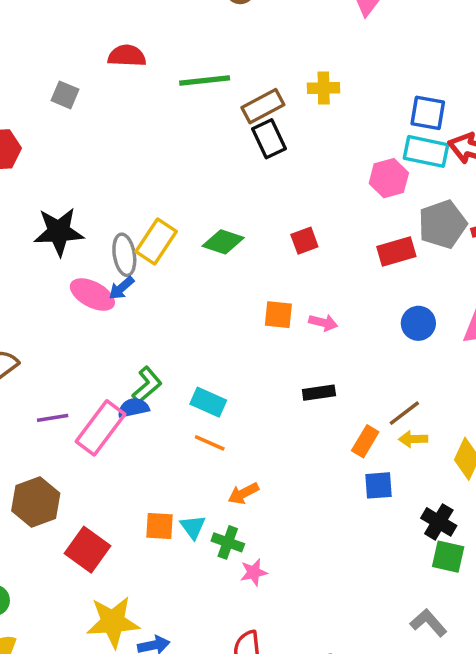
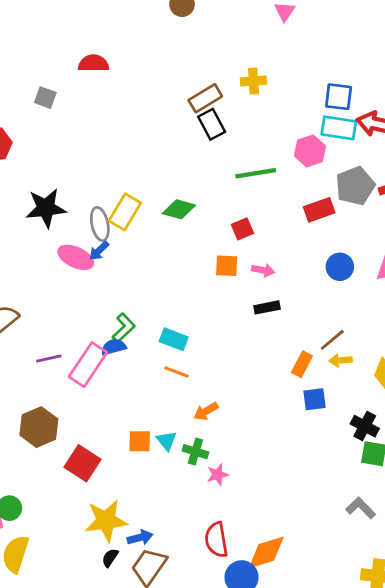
green line: (205, 81) -> (256, 173), moved
red square: (304, 241) -> (242, 229), moved
black rectangle: (319, 393) -> (267, 307), moved

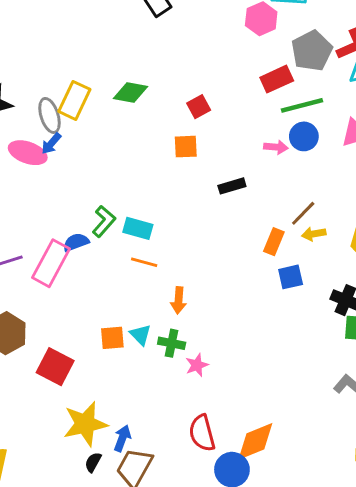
green line: (256, 173) -> (302, 105), moved
pink arrow: (263, 270) -> (276, 147), moved
green L-shape: (124, 328) -> (104, 221), moved
orange arrow: (206, 411) -> (178, 300), turned -50
blue arrow: (140, 538) -> (122, 438), turned -50

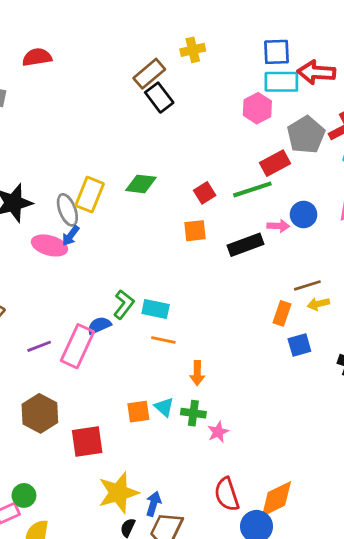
green line: (302, 105) -> (252, 189), moved
black rectangle: (232, 186) -> (245, 245), moved, size x1.4
brown line: (303, 213) -> (307, 285), turned 32
red square: (55, 367) -> (87, 441), turned -32

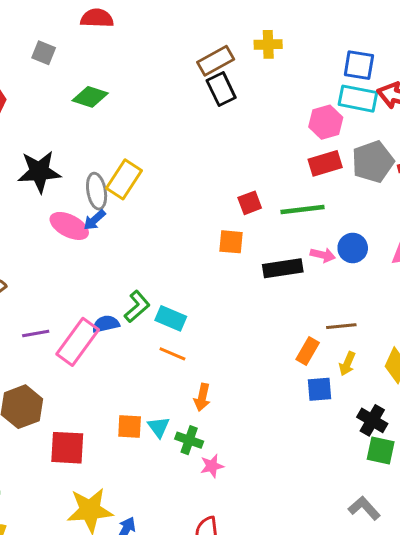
red rectangle: (275, 163) -> (325, 163), moved
green diamond: (141, 184) -> (90, 97), moved
yellow arrow: (318, 304) -> (347, 364), moved, turned -65

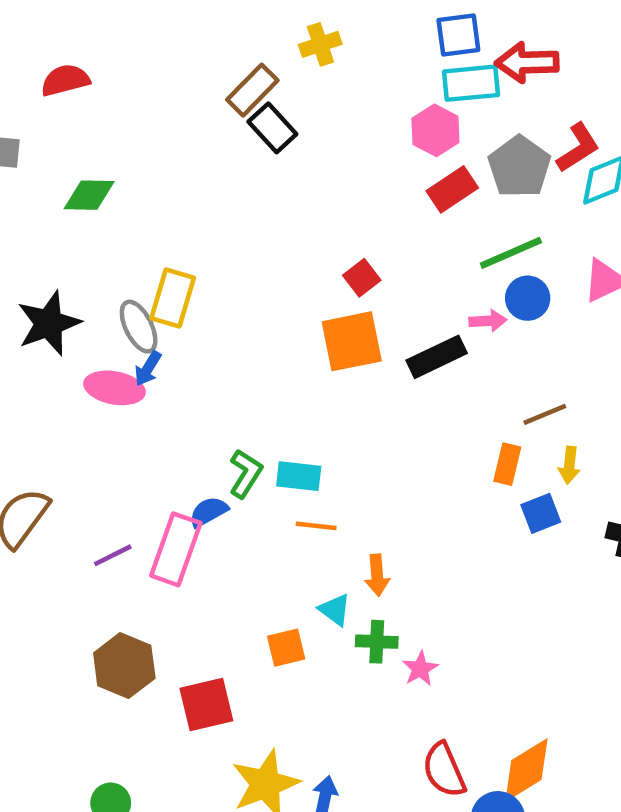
green line: (302, 209) -> (511, 253), moved
orange square: (231, 242) -> (352, 341), size x1.6
cyan triangle: (159, 427) -> (335, 610), moved

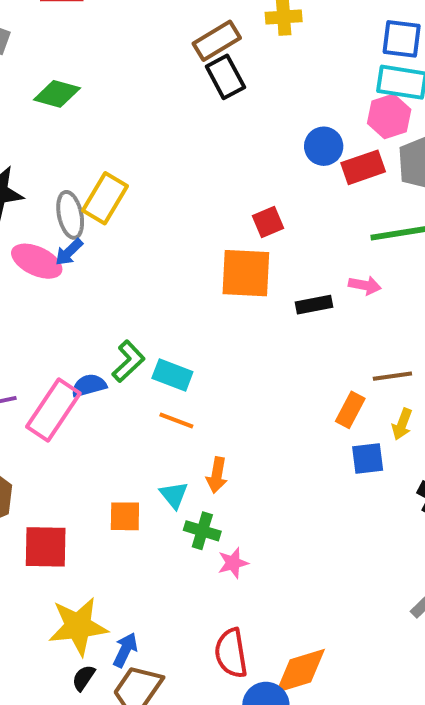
pink hexagon: (435, 130) -> (389, 116), moved
blue circle: (528, 298) -> (324, 146), moved
black rectangle: (437, 357) -> (314, 305), size x0.7

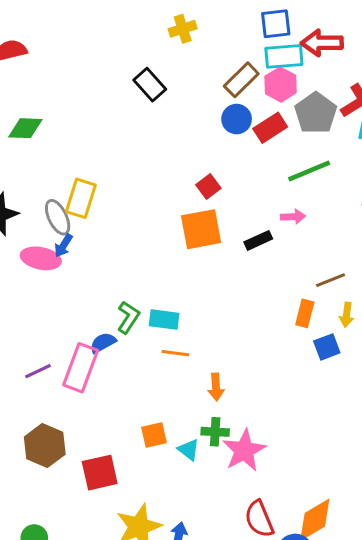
brown rectangle: (217, 41) -> (241, 80), moved
cyan triangle: (174, 495) -> (189, 450), moved
pink star: (233, 563) -> (244, 450), size x1.8

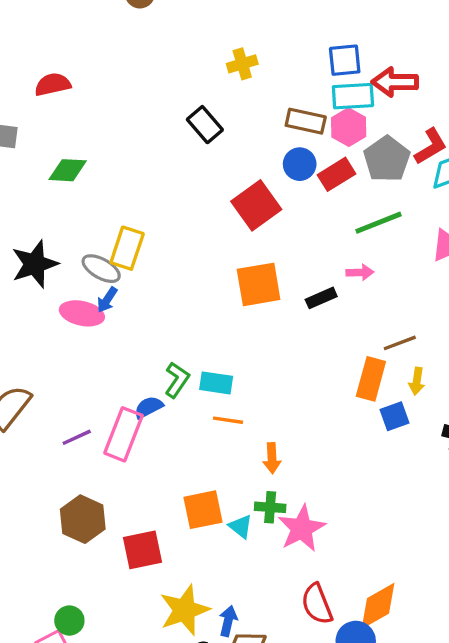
brown rectangle: (241, 80) -> (306, 121), turned 56
red square: (208, 186) -> (256, 205), moved, size x1.8
gray ellipse: (58, 217) -> (101, 269), turned -36
orange rectangle: (305, 313) -> (371, 379), size x1.4
orange square: (154, 435) -> (203, 510), size x1.4

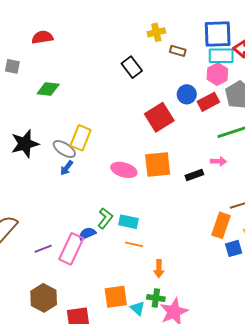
blue square: (345, 60) -> (218, 34), size x1.4
brown rectangle: (306, 121) -> (178, 51), moved, size x0.7
pink ellipse: (82, 313) -> (124, 170), moved

